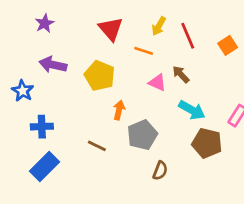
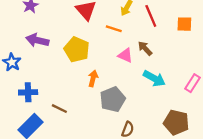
orange square: (228, 45) -> (184, 24), turned 35
brown pentagon: (207, 143) -> (176, 122), moved
brown line: (97, 146) -> (59, 109), moved

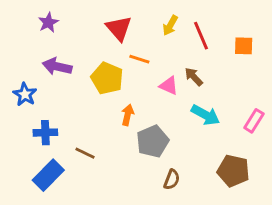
orange line: (114, 29) -> (139, 59), moved

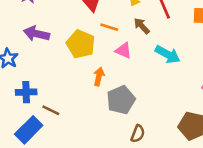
brown arrow: (194, 77) -> (142, 26), moved
pink triangle: (169, 86) -> (124, 51), moved
cyan arrow: (205, 115) -> (168, 54), moved
brown line: (85, 153) -> (51, 110), moved

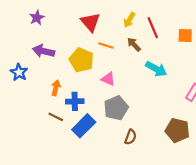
pink triangle: (124, 51) -> (108, 79), moved
orange arrow: (99, 77) -> (56, 88), moved
blue cross: (26, 92) -> (75, 101), moved
blue rectangle: (29, 130) -> (84, 126), moved

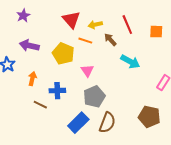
yellow arrow: (129, 20) -> (95, 25), moved, turned 48
pink triangle: (108, 79) -> (87, 71), turned 32
orange arrow: (56, 88) -> (32, 79), moved
blue rectangle: (84, 126) -> (78, 123), moved
brown semicircle: (131, 137) -> (107, 123), size x1.5

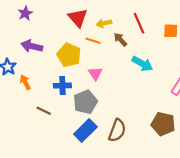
orange arrow: (32, 79) -> (25, 82), moved, turned -40
blue cross: (57, 91) -> (62, 86), moved
gray pentagon: (94, 97) -> (85, 102), moved

